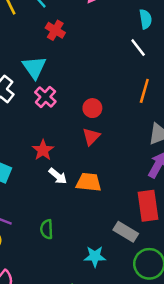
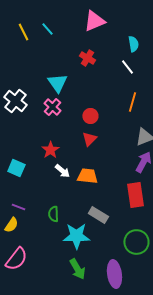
red cross: (55, 30) -> (87, 58), moved
cyan triangle: (34, 67) -> (57, 83), moved
gray rectangle: (126, 232) -> (98, 215), moved
cyan star: (95, 256) -> (76, 236), moved, size x1.5

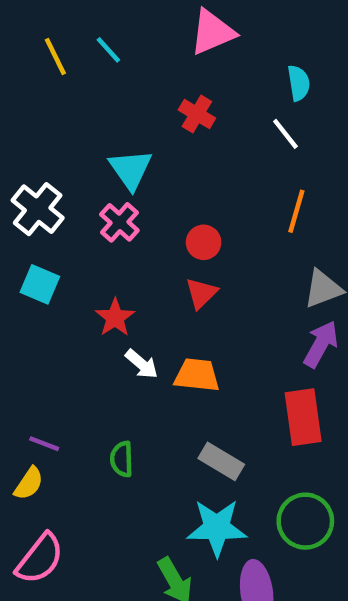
cyan square: (16, 168) -> (40, 284), moved
cyan star: (76, 236) -> (217, 528), moved

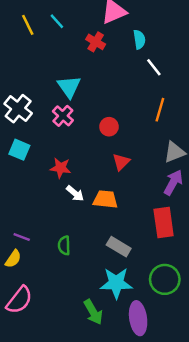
cyan semicircle: (299, 83) -> (139, 39), moved
red cross: (197, 114) -> (96, 42), moved
red triangle: (201, 293) -> (121, 162), moved
red star: (115, 318) -> (61, 168), turned -30

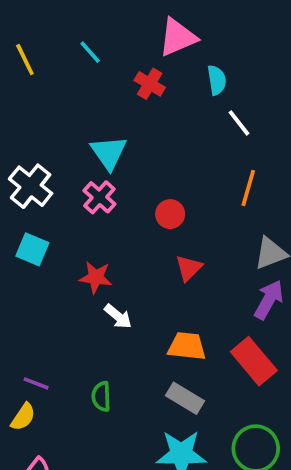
yellow line: (28, 25) -> (25, 60), moved
orange trapezoid: (105, 199) -> (187, 346), moved
red rectangle: (164, 222) -> (254, 361), turned -32

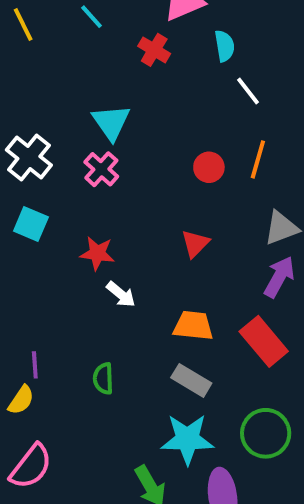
red circle: (170, 214) -> (209, 167), moved
purple line: (36, 383) -> (35, 365), turned 65

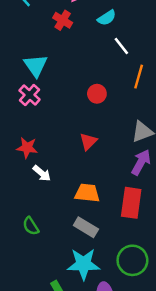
cyan semicircle: (225, 46) -> (107, 18), turned 66
orange line: (258, 159) -> (139, 77), moved
red rectangle: (264, 341) -> (131, 203), turned 48
green semicircle: (103, 379) -> (31, 226), turned -30

